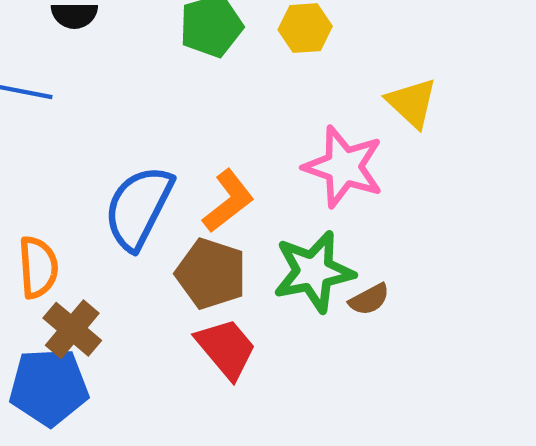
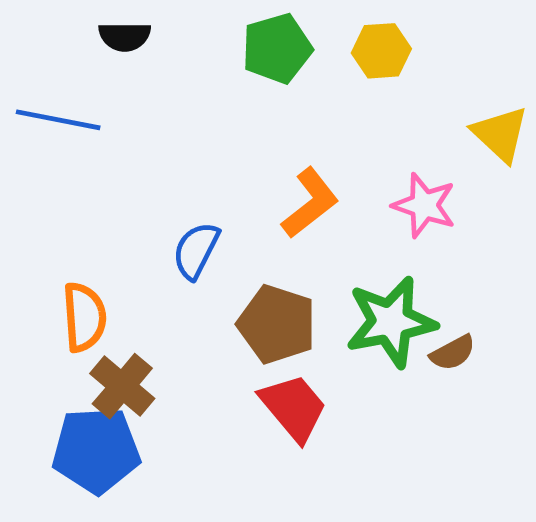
pink star: (344, 167) -> (424, 205), size x0.7
orange L-shape: (228, 201) -> (310, 203), moved
blue semicircle: (138, 207) -> (196, 251), size x0.6

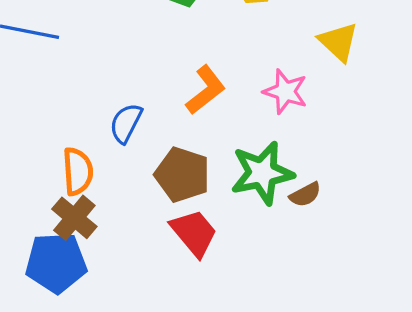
orange semicircle: (84, 317) -> (78, 171), moved

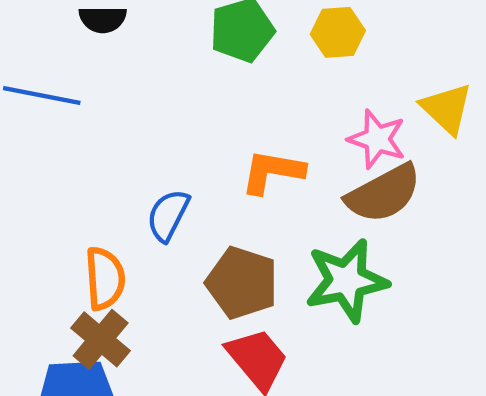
orange L-shape: (206, 90) -> (273, 172), turned -132
pink star: (285, 92) -> (377, 139), moved
brown semicircle: (305, 195) -> (384, 193), moved, size x1.8

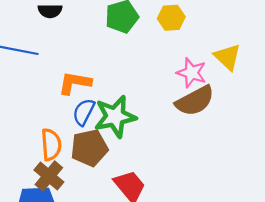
orange L-shape: (273, 172) -> (75, 83), moved
green star: (347, 281) -> (115, 117), moved
brown pentagon: (242, 283) -> (89, 148), moved, turned -30

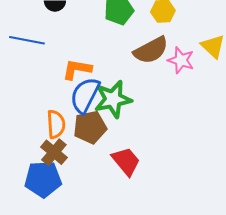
brown semicircle: (195, 101) -> (151, 50), moved
blue semicircle: (84, 112) -> (85, 95), size x1.5

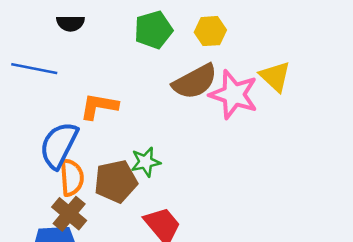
pink star: (181, 60) -> (234, 95), size x1.4
blue semicircle: (85, 95) -> (59, 145), moved
green star: (113, 99) -> (146, 162), moved, size x0.6

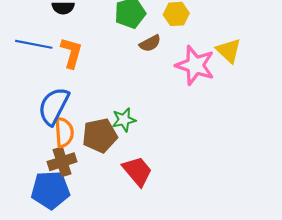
brown semicircle: (195, 82) -> (150, 43), moved, size x0.6
orange L-shape: (99, 106) -> (71, 53), moved, turned 96
brown cross: (69, 214) -> (62, 162), turned 32

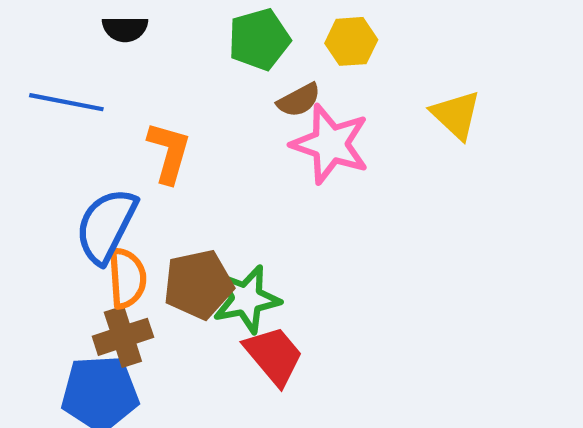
orange L-shape: (71, 53) -> (169, 152), moved
pink star: (195, 65) -> (330, 144), moved
green star: (124, 120) -> (246, 299), moved, size x1.4

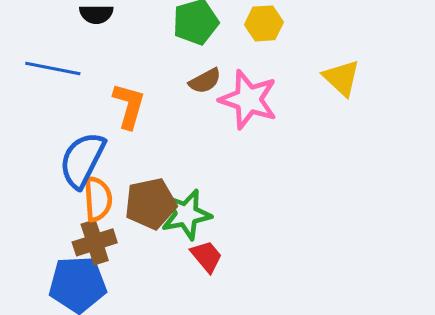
brown semicircle: (299, 100) -> (205, 81), moved
red trapezoid: (274, 356) -> (206, 256), size x0.7

